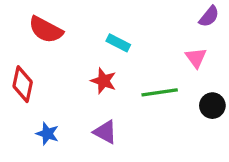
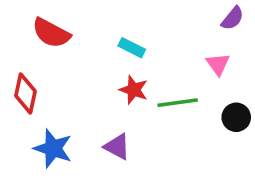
red star: (103, 81) -> (134, 90), moved
blue star: (47, 134) -> (53, 148), size x1.5

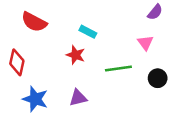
red star: (134, 90) -> (76, 55), moved
purple triangle: (117, 147) -> (78, 98), turned -42

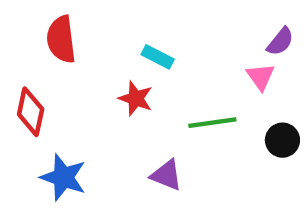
purple semicircle: (155, 12) -> (280, 42), moved
red semicircle: (34, 22) -> (61, 39), turned 55
purple triangle: (78, 98) -> (166, 175), moved, turned 36

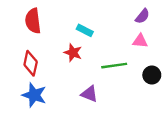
purple semicircle: (280, 42) -> (142, 16), moved
pink triangle: (261, 77) -> (140, 41), turned -49
red diamond: (31, 112) -> (31, 63), moved

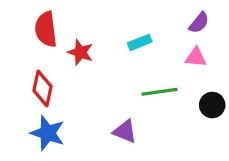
cyan rectangle: (85, 30) -> (140, 42), moved, turned -49
red star: (73, 53) -> (80, 52), moved

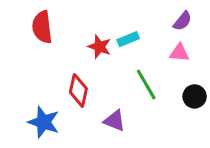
red star: (80, 52) -> (99, 47), moved
red diamond: (43, 89) -> (78, 90), moved
green line: (159, 92) -> (146, 84), turned 68

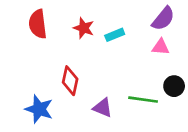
purple semicircle: (182, 21) -> (163, 19), size x1.4
red star: (99, 47) -> (84, 28), moved
green line: (146, 84) -> (143, 100), moved, turned -52

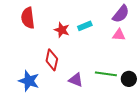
red star: (84, 28) -> (62, 30), moved
black circle: (174, 86) -> (129, 79), moved

